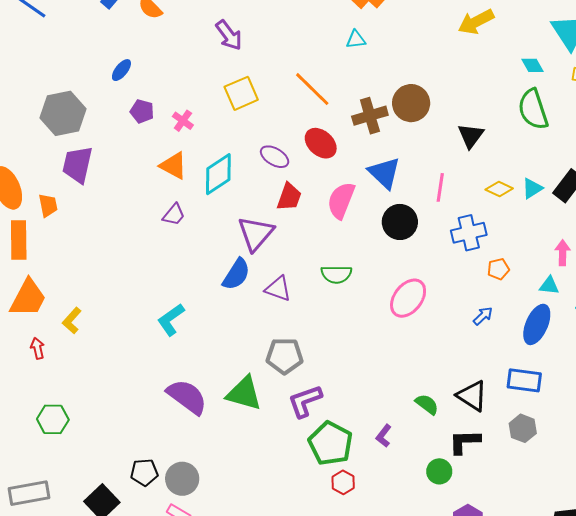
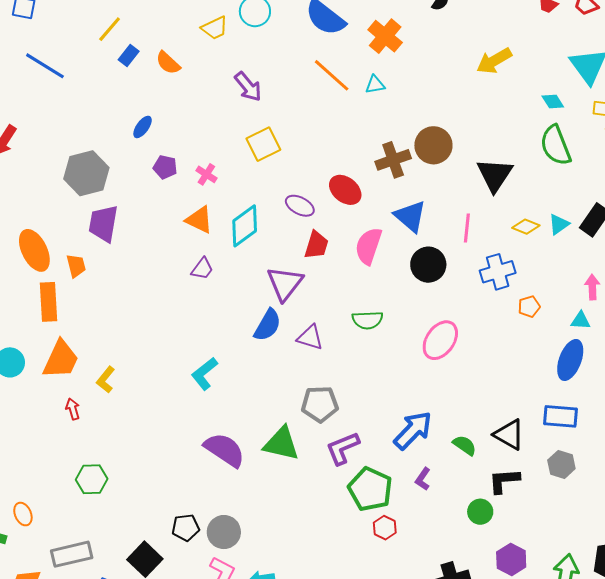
orange line: (312, 89) -> (332, 75), moved
black triangle: (471, 136) -> (495, 175), size x1.4
blue arrow: (483, 316) -> (413, 430), moved, size x2.0

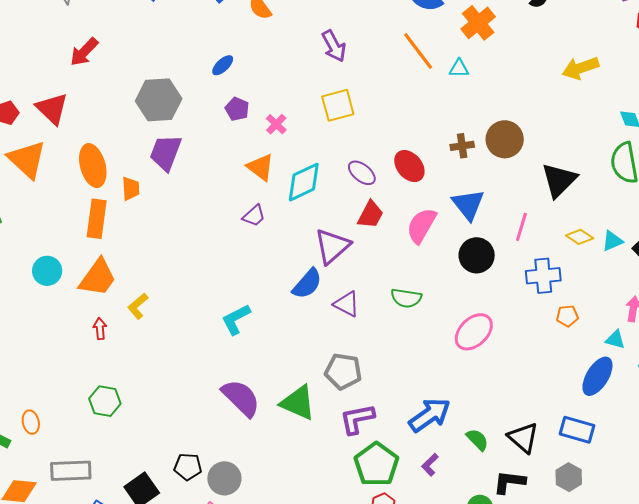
brown cross: (393, 160) -> (462, 146), size x0.7

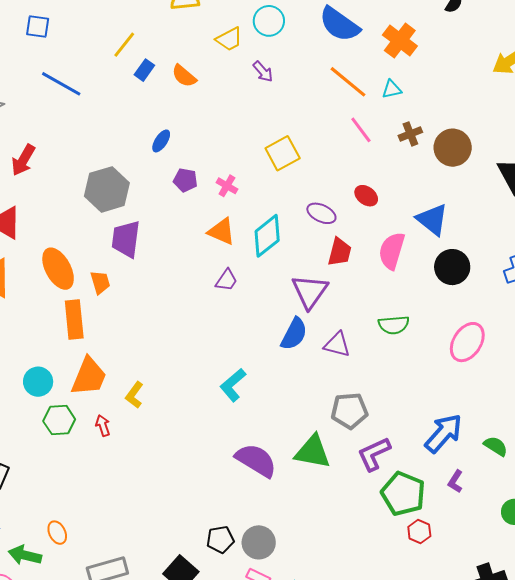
purple arrow: (334, 46) -> (263, 72), moved, size x0.7
brown cross: (462, 146) -> (410, 134), moved
red ellipse: (409, 166) -> (366, 196), size x0.7
pink line: (521, 227) -> (361, 130), moved, turned -40
green hexagon: (105, 401) -> (59, 420), moved

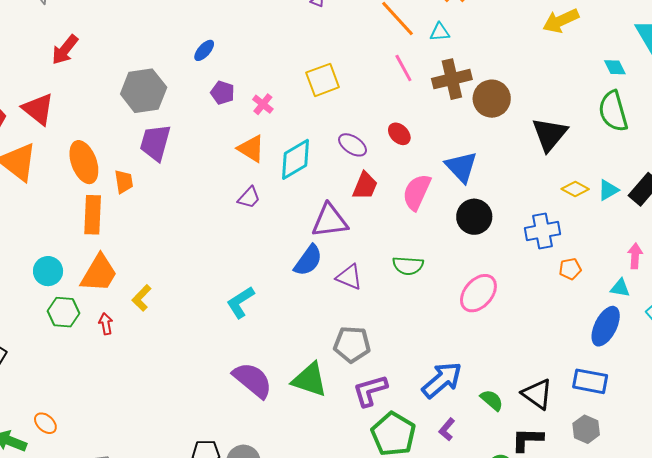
brown cross: (410, 134) -> (452, 79), size x1.6
purple triangle: (310, 292) -> (330, 221), turned 39
orange ellipse: (57, 533) -> (45, 423), turned -30

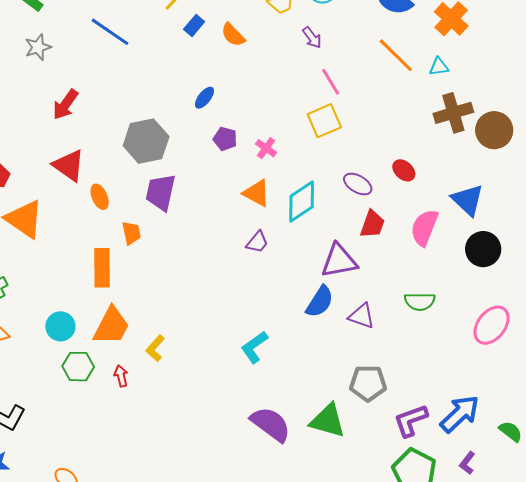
pink line: (403, 68) -> (331, 82), moved
red triangle: (38, 109) -> (69, 165), moved
orange ellipse: (84, 162) -> (100, 197), moved, size x0.6
purple L-shape: (370, 391) -> (411, 420), moved

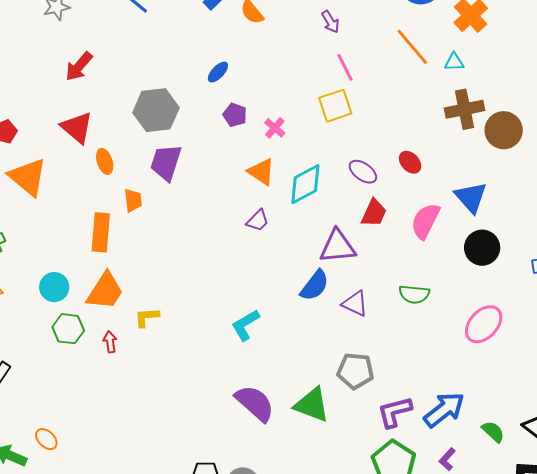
yellow L-shape: (155, 348) -> (147, 317), turned 40

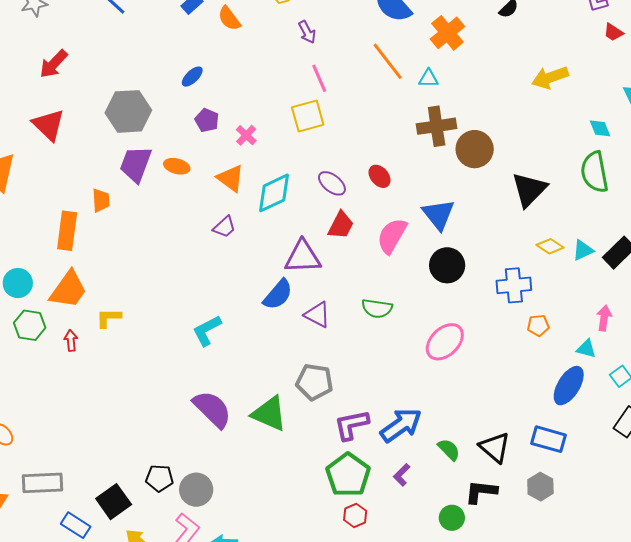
orange ellipse: (105, 161) -> (177, 166), moved, turned -60

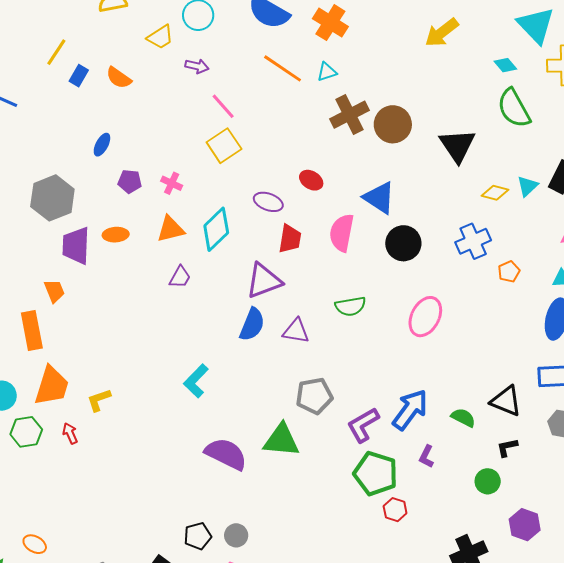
purple arrow: (307, 32) -> (197, 66), turned -30
orange triangle: (231, 178) -> (171, 229), turned -32
gray circle: (196, 490) -> (236, 535), size x0.7
black L-shape: (481, 492) -> (507, 447), size x0.7

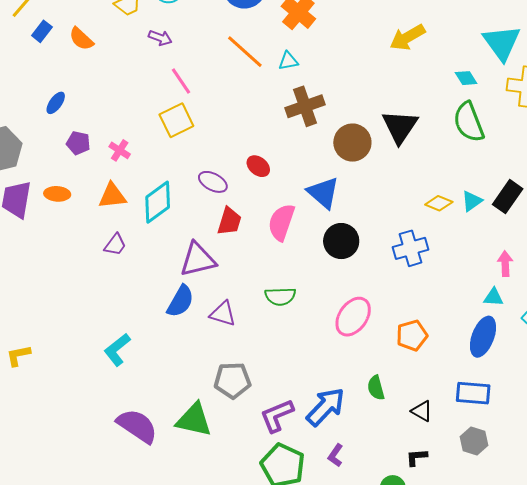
brown circle: (393, 124) -> (352, 143), moved
black triangle: (457, 146) -> (400, 127), moved
orange pentagon: (509, 272) -> (412, 335), moved, size x1.4
black triangle: (506, 401) -> (422, 411), size x0.7
green semicircle: (463, 418) -> (376, 388), moved, turned -140

